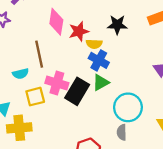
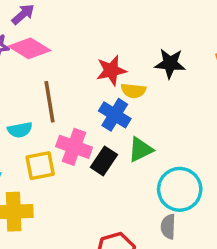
pink diamond: (56, 22) -> (30, 48), moved, turned -70
blue cross: (99, 60) -> (115, 115), moved
black rectangle: (77, 91) -> (104, 161), size x0.7

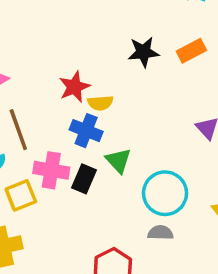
black star: (170, 63) -> (143, 52), moved
green triangle: (140, 150) -> (118, 161), turned -36
gray semicircle: (168, 227) -> (160, 233), turned 100

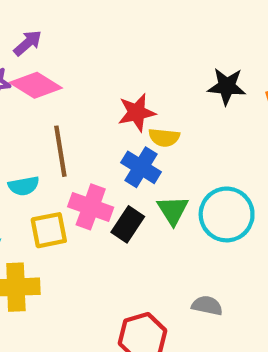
cyan circle: (165, 193) -> (227, 214), moved

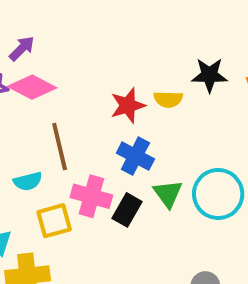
yellow semicircle: (164, 137) -> (168, 99), moved

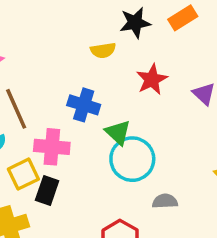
red star: (128, 105) -> (152, 79), moved
cyan circle: (218, 194) -> (132, 159), moved
black rectangle: (127, 210) -> (47, 190), moved

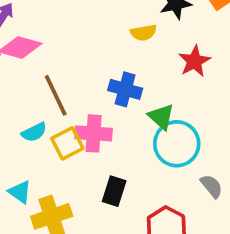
yellow square: (23, 174) -> (67, 143), moved
black rectangle: (47, 190) -> (114, 191), moved
gray semicircle: (165, 201) -> (211, 186), turned 55

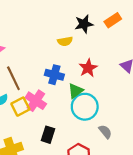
red star: (194, 61) -> (88, 68), moved
green triangle: (161, 117) -> (76, 91), turned 42
pink cross: (94, 133) -> (36, 101), turned 30

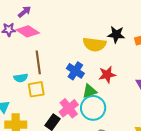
yellow semicircle: (65, 41) -> (94, 44), size x1.6
pink cross: (36, 101) -> (69, 108), moved

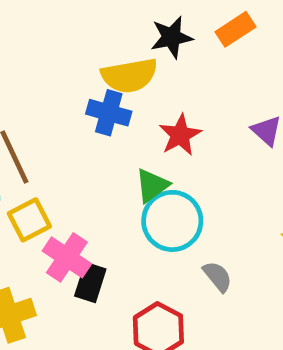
blue cross: (75, 71) -> (109, 113), moved
pink cross: (69, 108) -> (67, 257), moved

